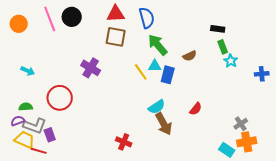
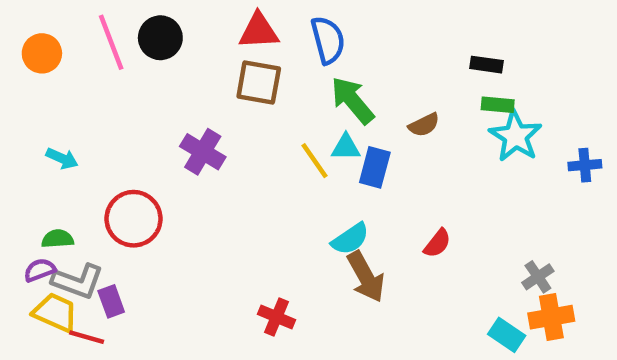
green rectangle: (223, 47) -> (498, 105), turned -64
cyan star: (231, 61) -> (516, 136), size x1.6

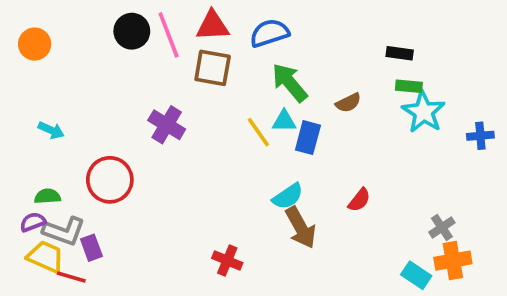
blue semicircle: (328, 40) -> (269, 33), turned -93
pink line: (111, 42) -> (169, 35), moved

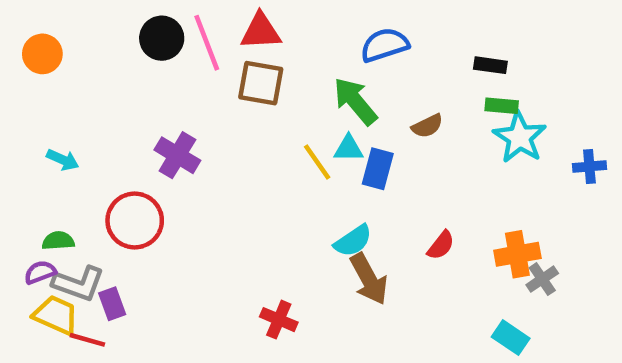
blue semicircle: (269, 33) -> (385, 45), moved
purple cross: (167, 125) -> (177, 155), moved
orange cross: (453, 261) -> (517, 254), moved

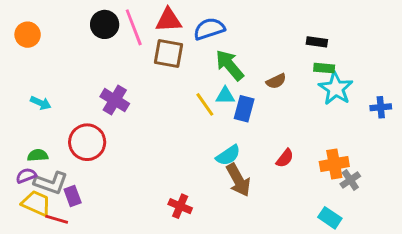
blue semicircle: (385, 45) -> (209, 29), moved

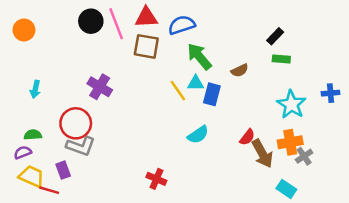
black rectangle: (317, 42) -> (275, 36), turned -54
cyan star: (336, 88) -> (291, 104), moved
cyan arrow: (41, 103) -> (35, 89), turned 78
brown arrow: (238, 180) -> (262, 154), moved
gray L-shape: (51, 183) -> (81, 146), moved

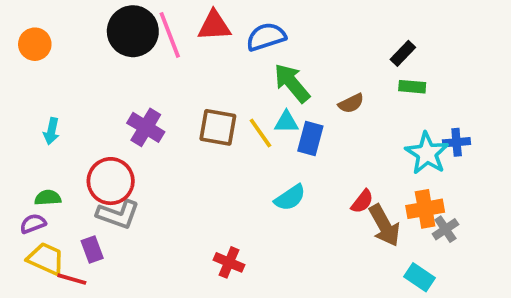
black circle: (91, 21) -> (133, 31), size x1.4
brown square: (146, 46) -> (218, 127), moved
blue cross: (331, 93) -> (457, 142), moved

